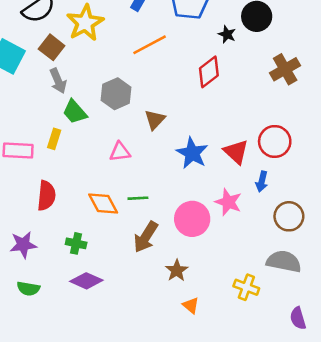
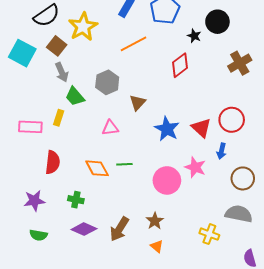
brown arrow: (146, 237) -> (119, 229), moved
orange triangle: (191, 305) -> (157, 246), moved

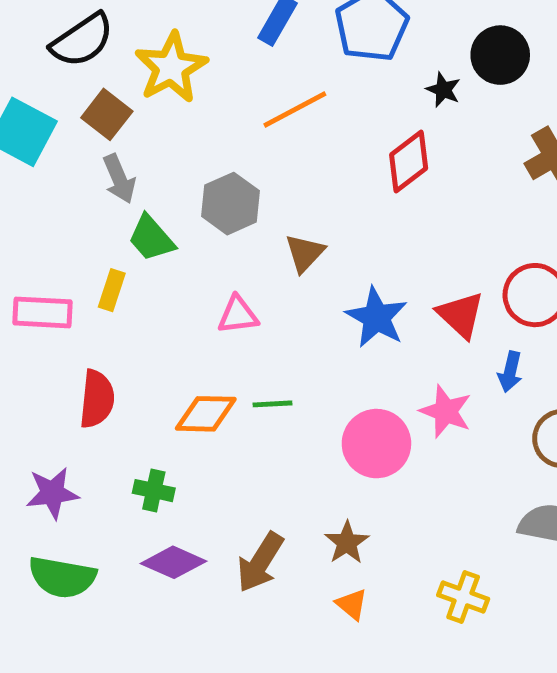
orange diamond: (97, 168) -> (206, 414), turned -60
yellow cross: (209, 234) -> (463, 597), moved
green semicircle: (38, 235) -> (62, 577), size x1.5

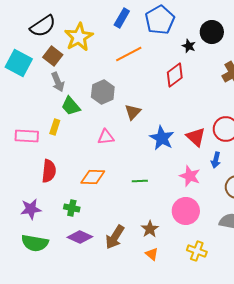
green line: (273, 404) -> (140, 181), moved
pink circle: (376, 444) -> (186, 211), moved

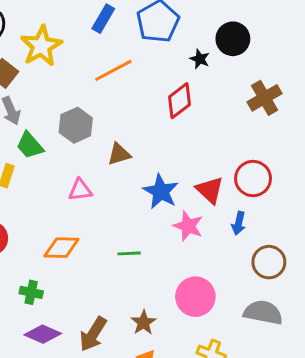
brown triangle: (133, 112) -> (119, 154), turned 30
pink star: (190, 176) -> (188, 226), moved

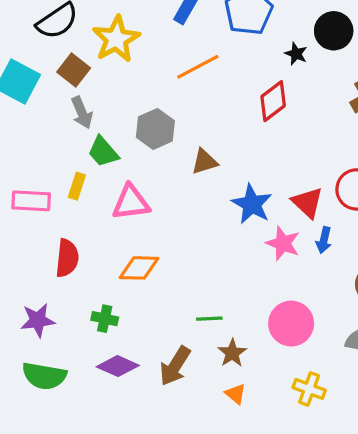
pink triangle: (80, 190) -> (131, 203), moved, size x1.4
blue arrow: (239, 223) -> (324, 240), moved
green line: (129, 253) -> (209, 319), moved

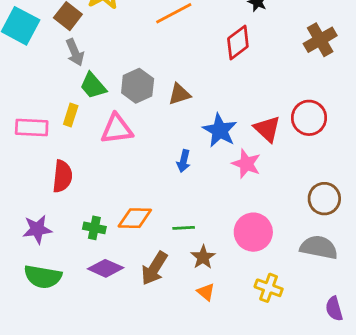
gray hexagon: (155, 129) -> (138, 86), moved
blue arrow: (324, 240) -> (184, 161), moved
orange diamond: (139, 268) -> (135, 218), moved

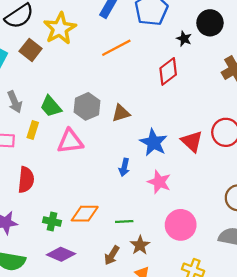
gray arrow: (75, 52) -> (15, 102), moved
pink star: (246, 164) -> (159, 182), moved
brown arrow: (154, 268) -> (112, 255), moved, size x0.7

